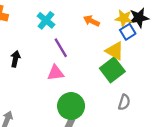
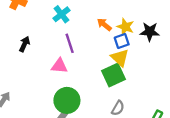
yellow star: (124, 18) -> (125, 27), moved
blue square: (128, 32) -> (122, 41), moved

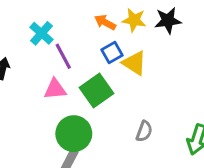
cyan cross: (61, 14) -> (42, 33), moved
blue square: (122, 41) -> (112, 52), moved
green square: (114, 75) -> (97, 90), moved

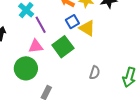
green circle: (74, 134) -> (26, 68), moved

